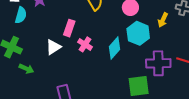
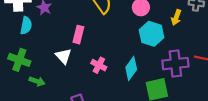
pink cross: (85, 44) -> (99, 65), moved
white triangle: (53, 47) -> (63, 56), turned -35
cyan diamond: (115, 48) -> (131, 68), moved

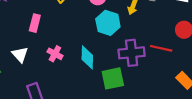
white triangle: (63, 56) -> (20, 55), moved
cyan diamond: (131, 68) -> (87, 57), turned -35

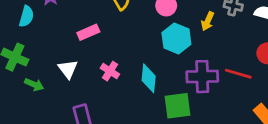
pink rectangle: (35, 23) -> (88, 32), turned 48

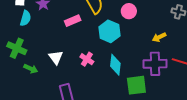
yellow arrow: (208, 21) -> (159, 37), moved, turned 40
pink rectangle: (88, 32) -> (73, 21), moved
cyan hexagon: (176, 38) -> (109, 31), moved

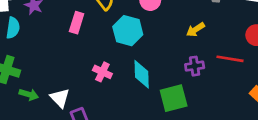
pink rectangle: (73, 21) -> (77, 23), turned -42
white triangle: (56, 57) -> (60, 98), moved
purple cross: (155, 64) -> (195, 66), size x0.6

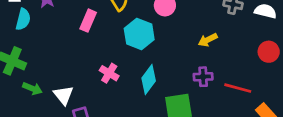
red line: (230, 59) -> (238, 88), moved
cyan diamond: (142, 74) -> (149, 80), turned 32

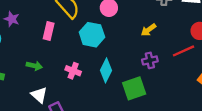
green arrow: (32, 88) -> (34, 66), moved
red line: (238, 88) -> (183, 51), moved, turned -30

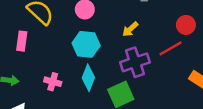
cyan hexagon: (92, 35) -> (86, 44), moved
purple cross: (150, 60) -> (135, 62), size x1.6

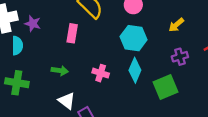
purple cross: (135, 62) -> (180, 57), size x0.6

